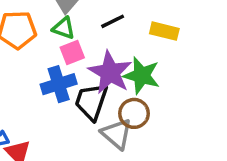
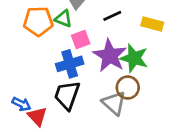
green triangle: (64, 28) -> (63, 19), moved
black trapezoid: (91, 102) -> (67, 95), moved

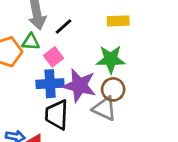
black line: (112, 16) -> (63, 27), moved
purple star: (110, 55) -> (79, 85), moved
blue cross: (70, 64) -> (50, 84), turned 30

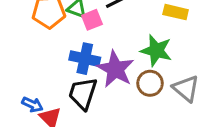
pink square: (54, 57) -> (92, 20), moved
gray triangle: (104, 109) -> (186, 88), moved

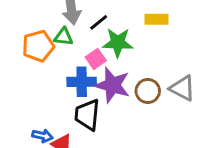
pink square: (92, 20) -> (96, 59), moved
green star: (156, 51) -> (118, 43), moved

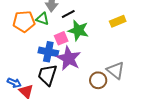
yellow rectangle: (156, 19) -> (118, 21), moved, turned -35
brown circle: (148, 91) -> (98, 80), moved

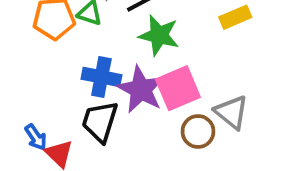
pink square: (61, 38) -> (178, 88), moved, size x1.6
blue arrow: (14, 83) -> (36, 137), turned 32

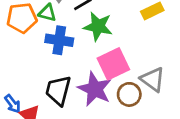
blue cross: (101, 77) -> (59, 40), moved
purple star: (141, 90) -> (95, 89), moved

